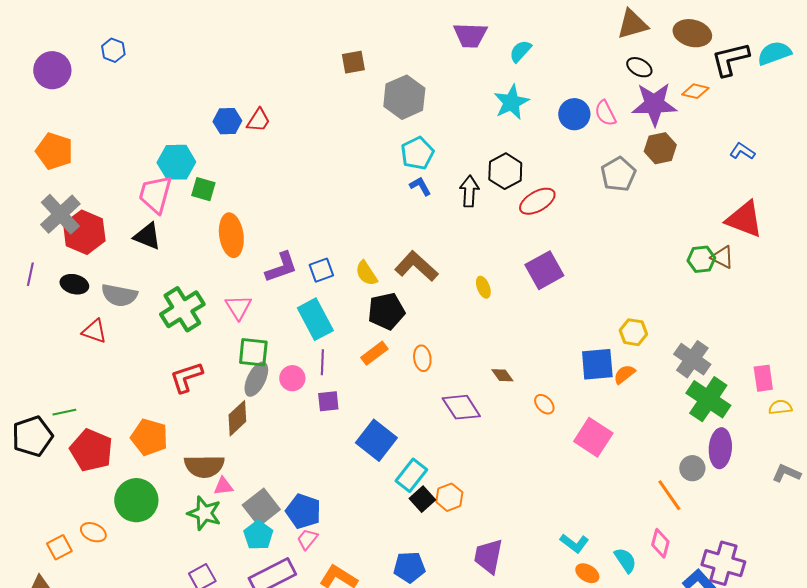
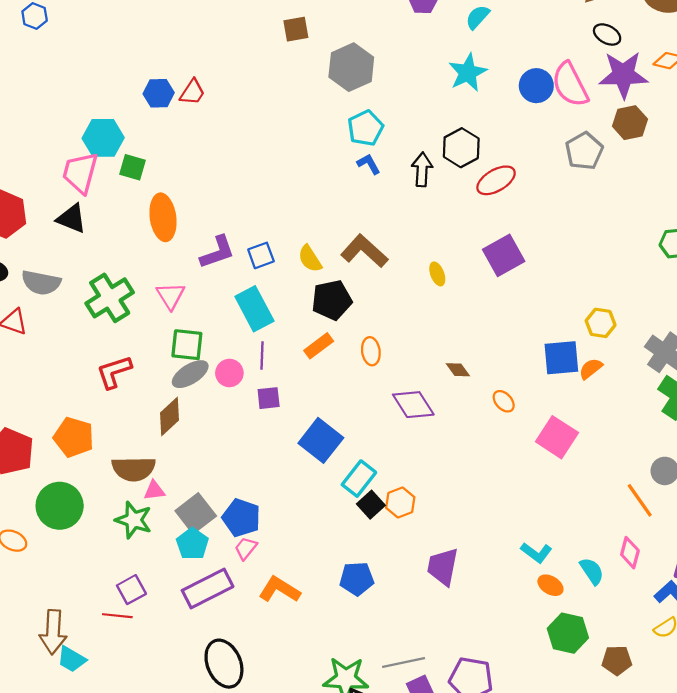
pink semicircle: (605, 113) -> (570, 85), size x1.6
gray ellipse: (256, 379) -> (190, 374), turned 32

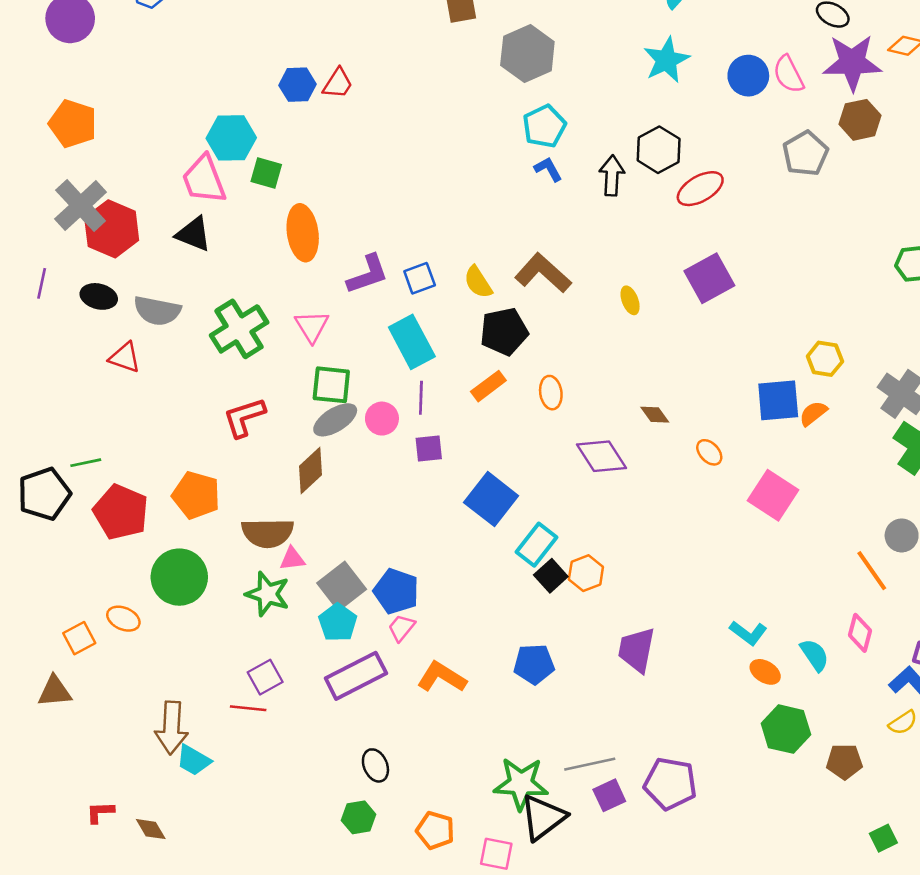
pink semicircle: (570, 85) -> (789, 74), size x0.7
pink trapezoid: (80, 173) -> (204, 180), turned -36
black ellipse: (224, 664) -> (375, 765), size x0.6

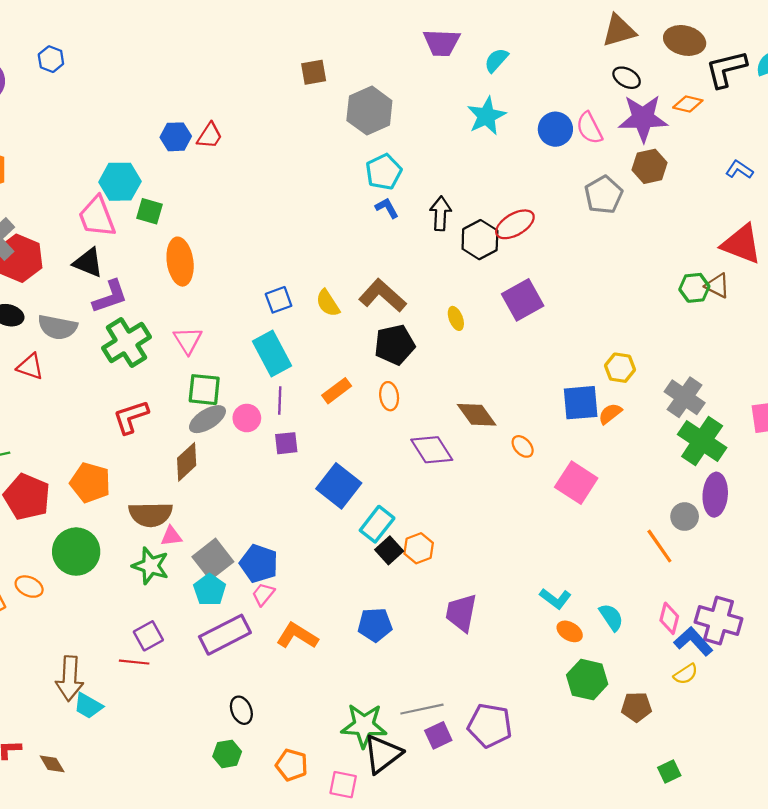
black hexagon: (659, 150) -> (480, 240), moved
purple L-shape: (368, 274) -> (110, 297), moved
black pentagon: (504, 332) -> (395, 345), moved
brown diamond: (655, 415) -> (477, 415), size x1.6
pink diamond: (860, 633) -> (669, 618), moved

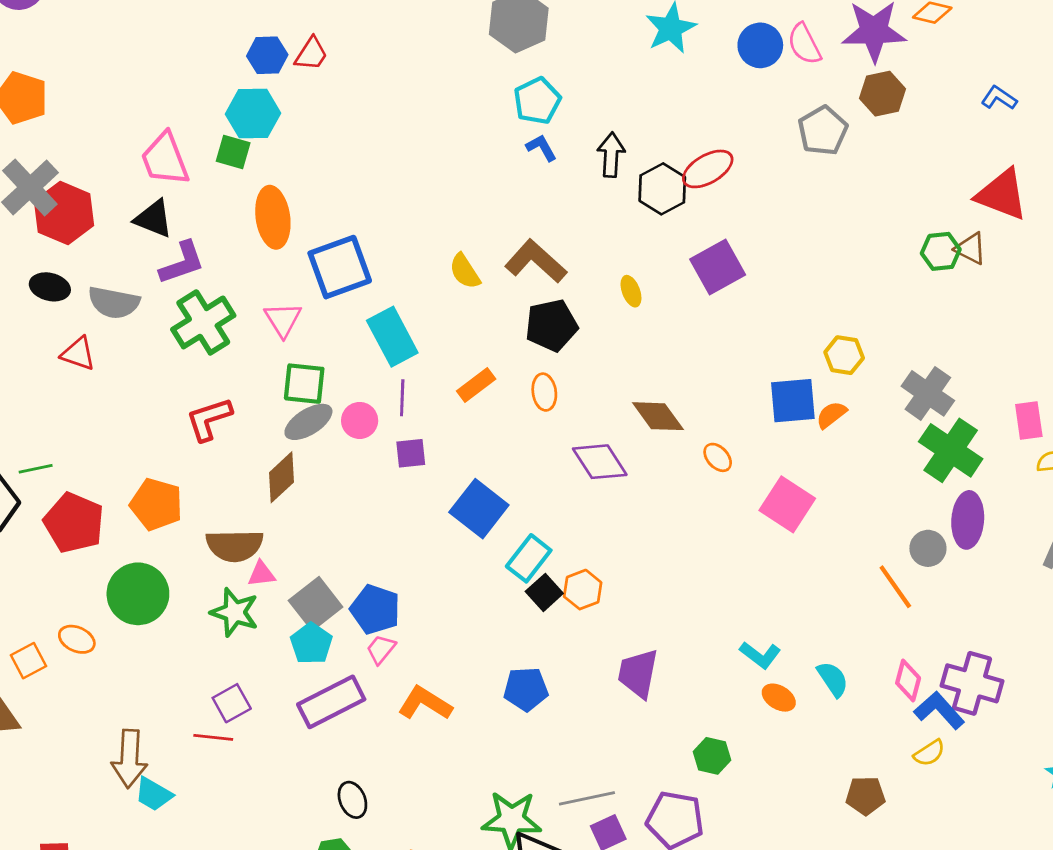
cyan hexagon: (120, 182) -> (253, 114), moved
blue square: (279, 300) -> (340, 267), moved, size x1.8
green hexagon: (587, 680) -> (712, 756), moved, size x0.7

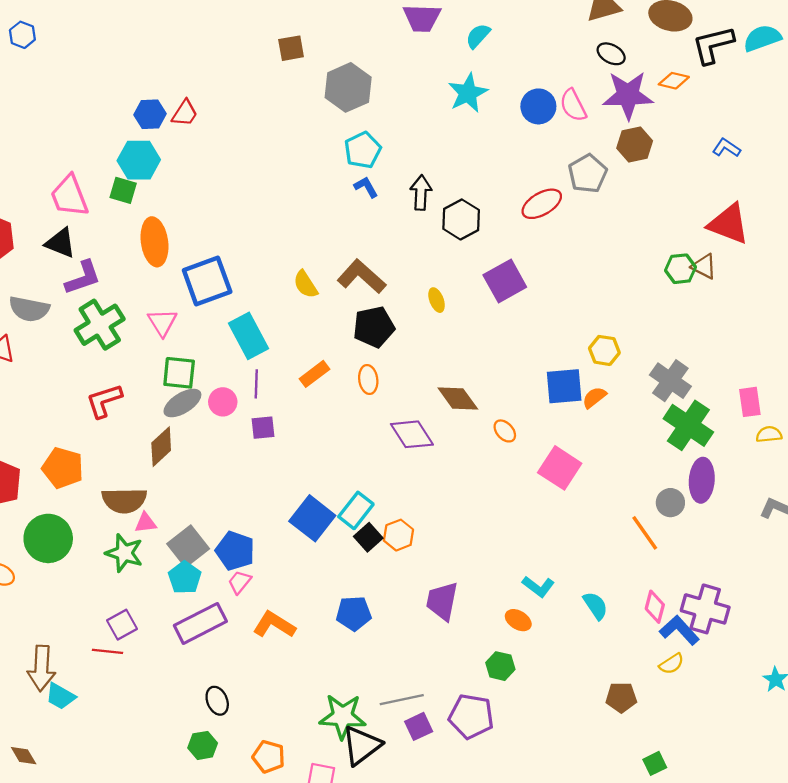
red ellipse: (708, 169) -> (542, 204), moved
blue square: (479, 509) -> (312, 518), moved
orange ellipse: (779, 698) -> (518, 620), moved

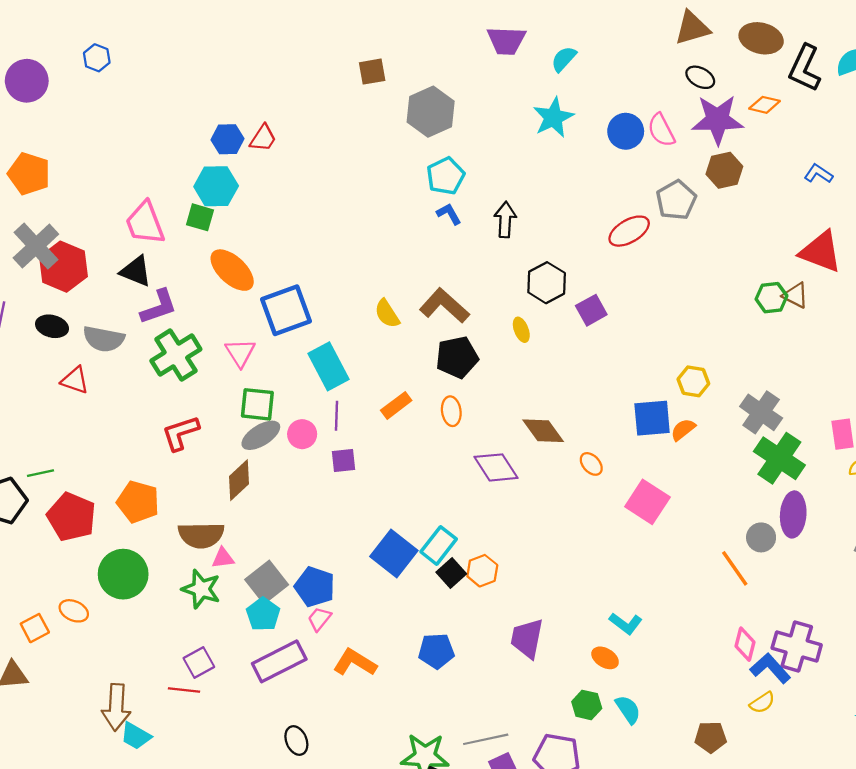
black L-shape: (713, 45) -> (805, 68), turned -51
black hexagon: (461, 219) -> (547, 283), moved
orange ellipse: (154, 242) -> (232, 270), turned -39
purple square: (505, 281) -> (591, 310), size x0.7
cyan semicircle: (595, 606) -> (628, 710), moved

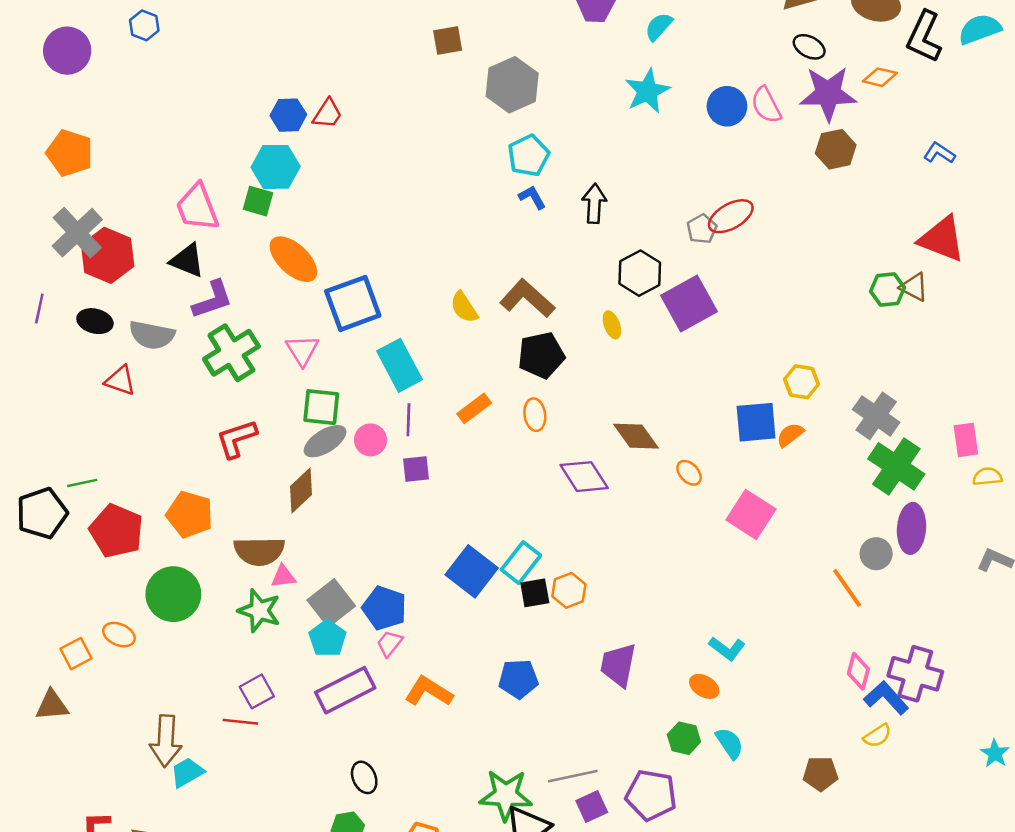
gray pentagon: (676, 200) -> (702, 229), moved, size x0.7
purple square: (591, 310) -> (689, 303), size x1.6
black square: (451, 573) -> (535, 593), turned 32
cyan trapezoid: (136, 736) -> (187, 772), turned 120

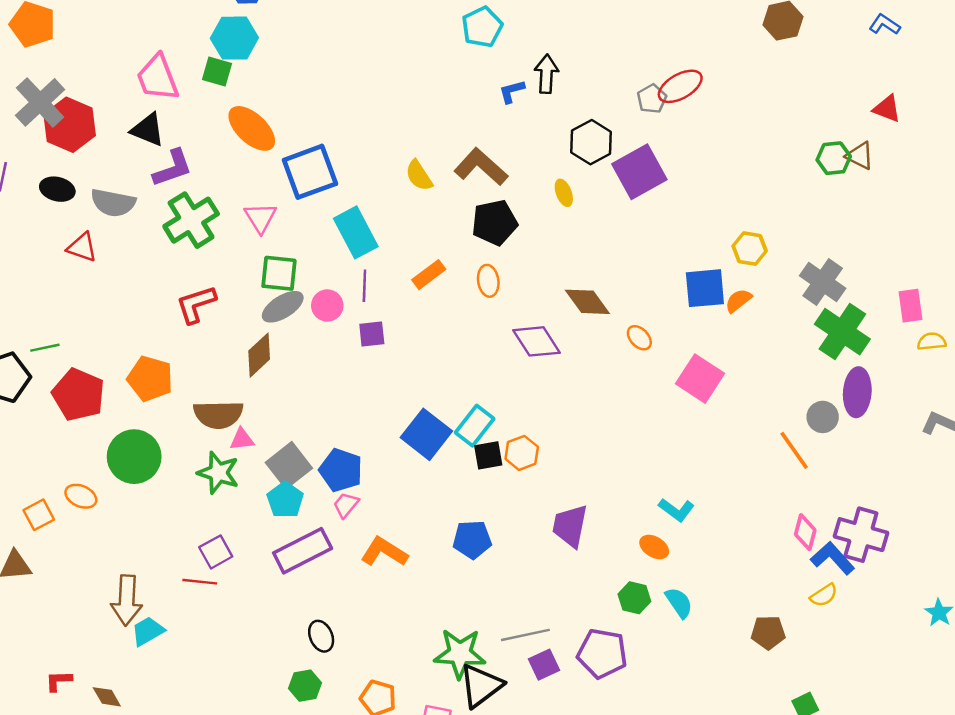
blue L-shape: (532, 197) -> (512, 91), moved, turned -76
red triangle: (942, 239) -> (887, 109), size x0.6

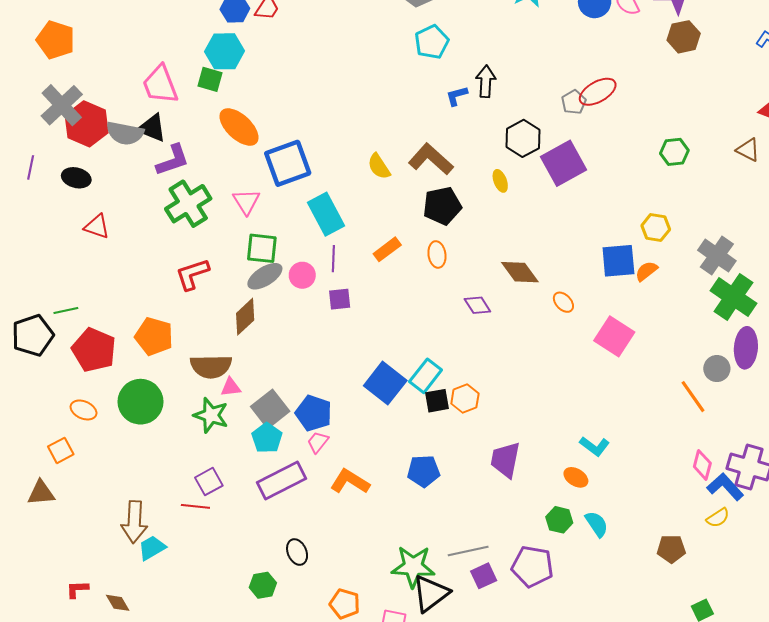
green hexagon: (834, 158) -> (674, 152), moved
gray semicircle: (113, 203) -> (125, 133), moved
purple diamond: (537, 341) -> (477, 305), size x0.7
orange ellipse: (81, 496) -> (84, 410), moved
green hexagon: (305, 686) -> (263, 585), moved

